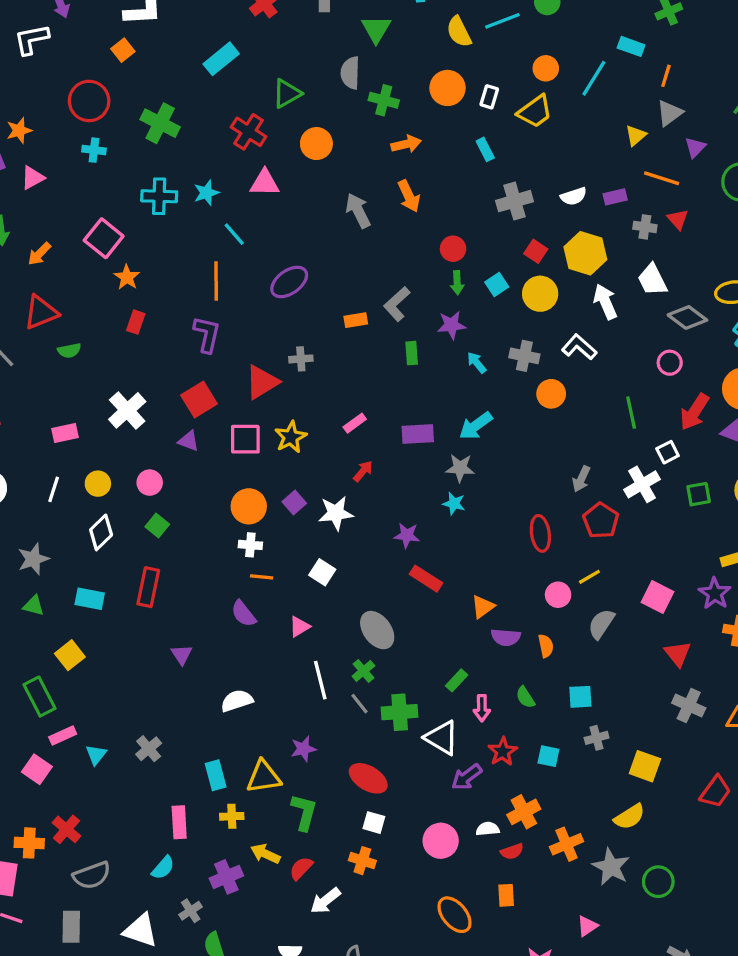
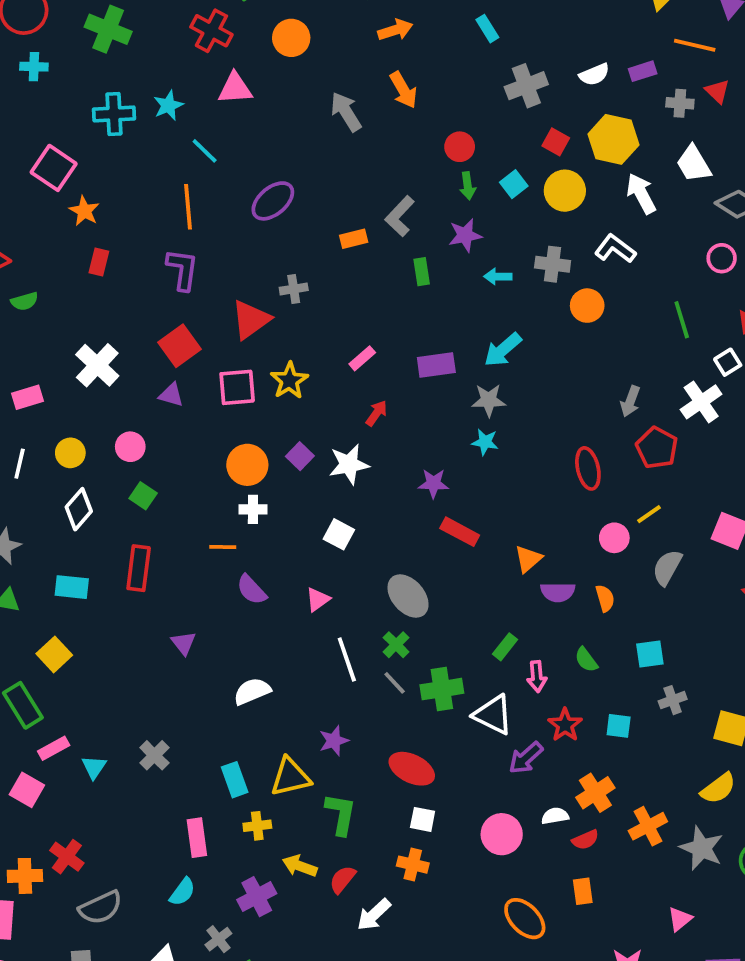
cyan arrow: (477, 363) -> (498, 277), turned -45
orange line: (262, 577) -> (223, 547), moved

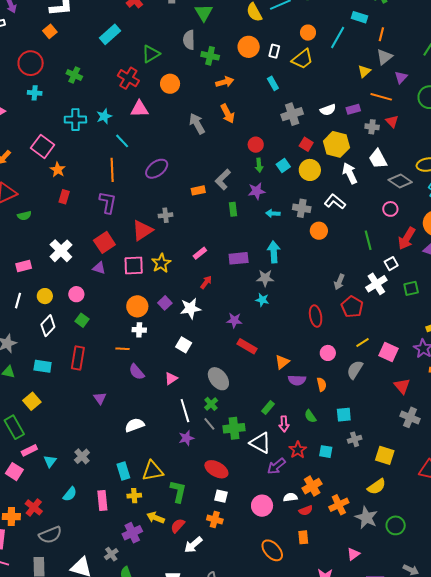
green cross: (108, 29) -> (74, 75), size x0.7
cyan arrow: (503, 350) -> (274, 252), turned 125
yellow line: (649, 514) -> (362, 342), moved
purple star: (334, 741) -> (186, 438), moved
cyan semicircle: (182, 892) -> (70, 494), moved

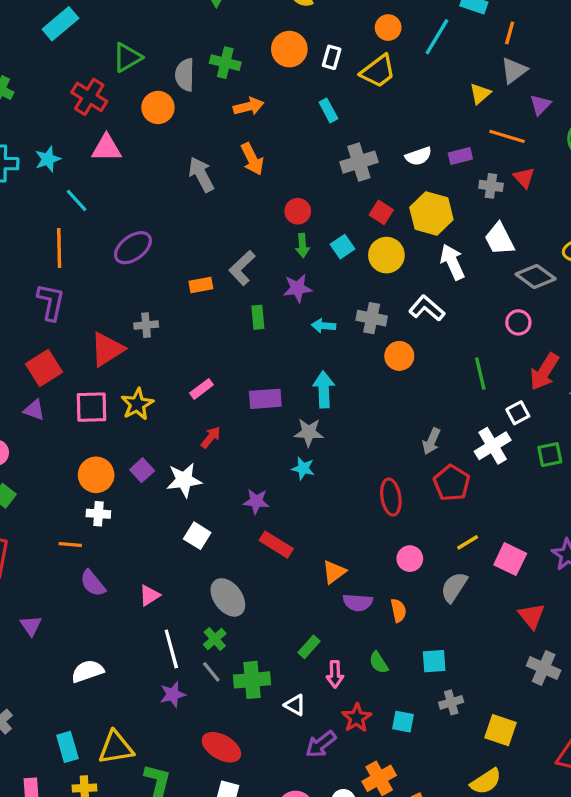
gray semicircle: (189, 40) -> (185, 75), moved
white square: (184, 345) -> (197, 536), moved
white triangle: (260, 443) -> (295, 705), size x0.6

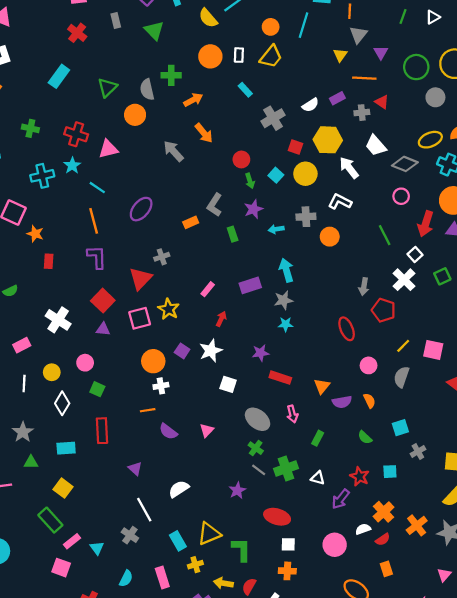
red cross: (89, 97) -> (76, 134), moved
white line: (171, 649) -> (144, 510), moved
pink arrow: (335, 674) -> (292, 414), moved

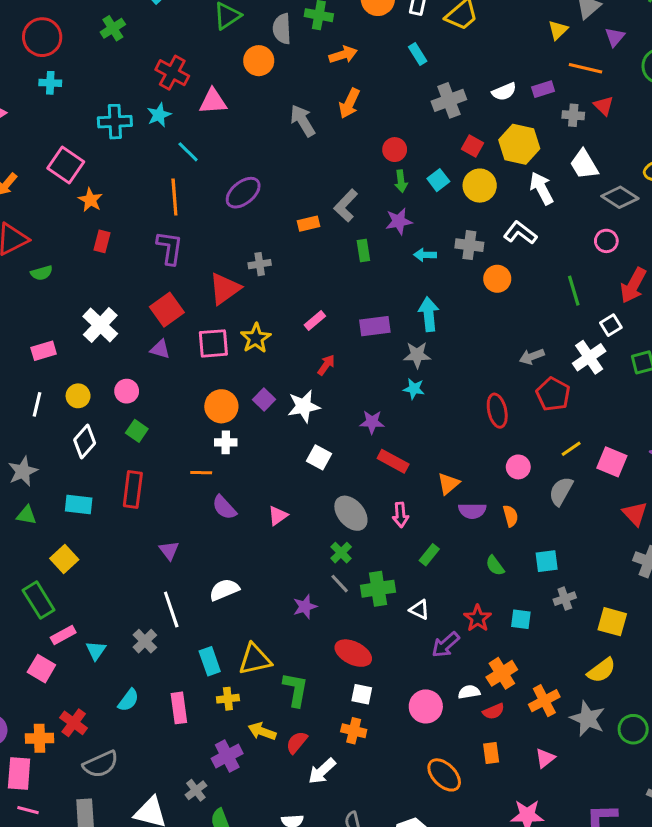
green cross: (30, 128) -> (113, 28), moved, turned 35
orange arrow: (204, 133) -> (349, 103), turned 55
gray arrow: (364, 287) -> (532, 356), turned 49
pink triangle: (444, 575) -> (545, 758), moved

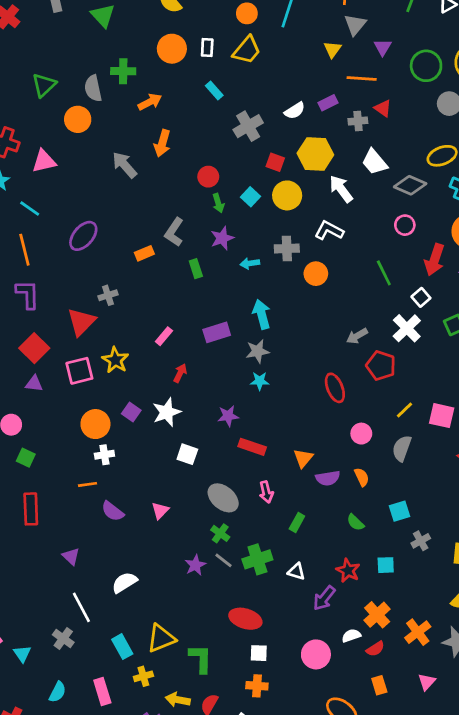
purple star: (305, 607) -> (195, 565), moved

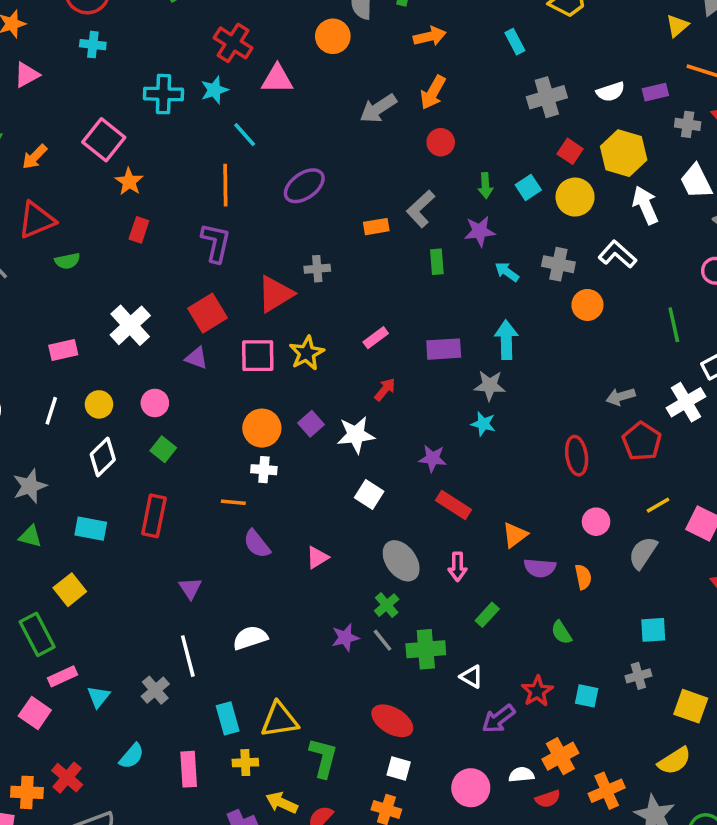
gray arrow: (124, 165) -> (378, 108), turned -96
red circle: (208, 177) -> (441, 142), moved
cyan arrow: (250, 263) -> (507, 272), turned 30
cyan square: (400, 511) -> (653, 630), moved

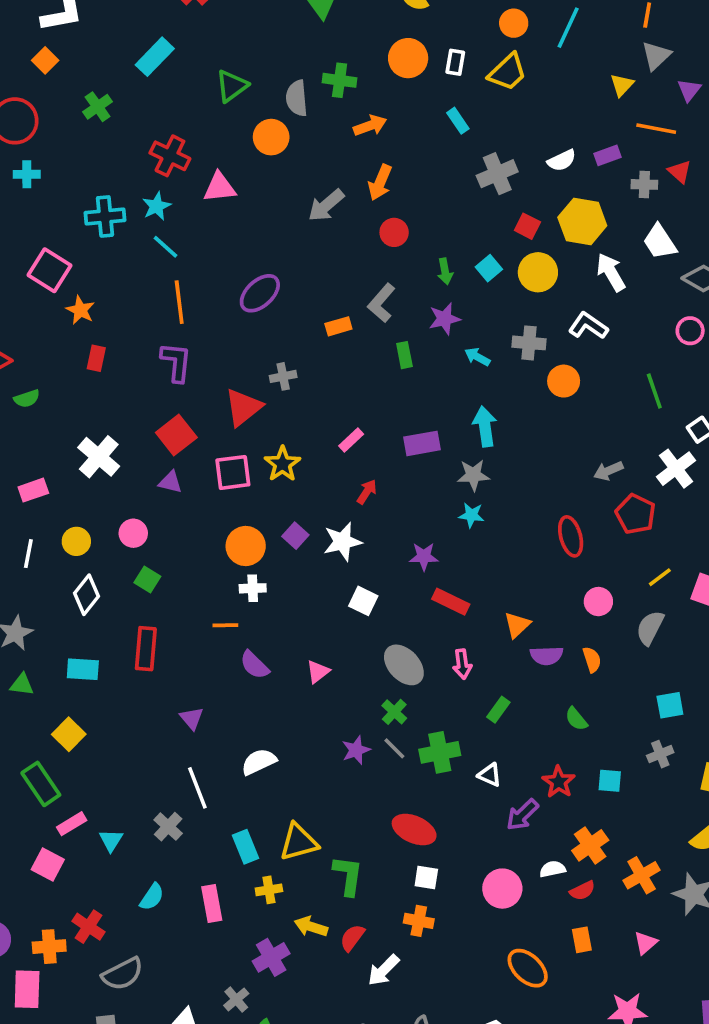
cyan line: (245, 135) -> (165, 247), moved

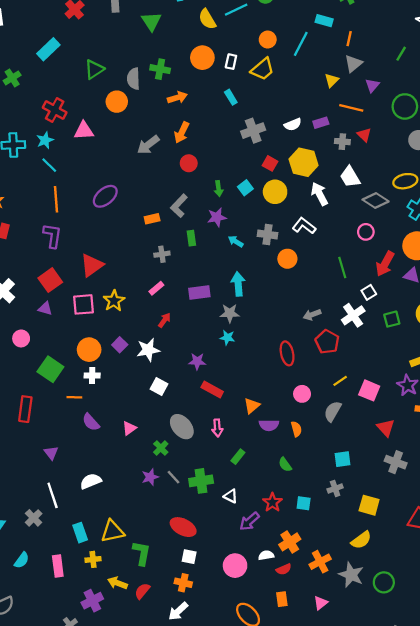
gray cross: (283, 376) -> (162, 254), moved
green square: (147, 579) -> (50, 369), moved, size x1.6
green cross: (394, 712) -> (161, 448), moved
white arrow: (383, 970) -> (178, 611), moved

